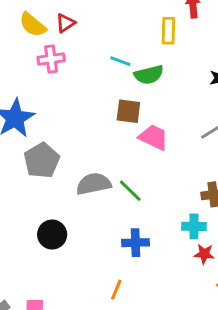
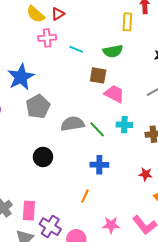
cyan line: (120, 61) -> (76, 49), moved
cyan cross: (194, 226) -> (124, 125), moved

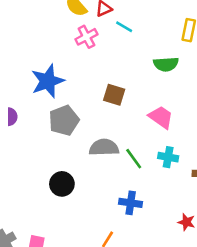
pink cross: (47, 38) -> (86, 37), turned -30
cyan line: (76, 49) -> (124, 27), moved
brown square: (98, 75) -> (114, 95), moved

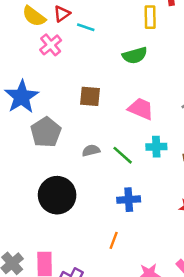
gray semicircle: (104, 147) -> (91, 150), size x0.6
black circle: (62, 184) -> (57, 195), size x1.5

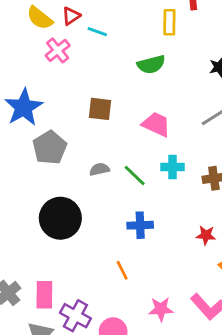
orange line: (114, 240) -> (122, 270), turned -48

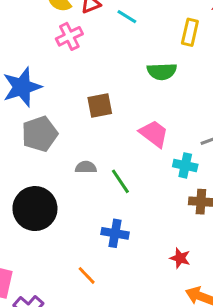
cyan line: (97, 32) -> (127, 17), moved
brown square: (100, 109) -> (100, 106), turned -30
cyan cross: (172, 167) -> (185, 165), moved
orange line: (122, 270) -> (87, 275), turned -30

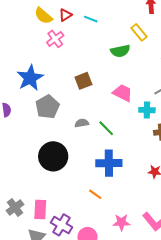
yellow rectangle: (190, 32) -> (139, 32), moved, turned -42
blue cross: (115, 233) -> (109, 163), size x1.4

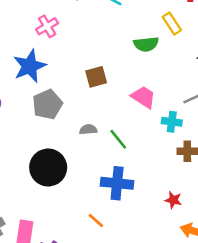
pink cross: (55, 39) -> (47, 26), moved

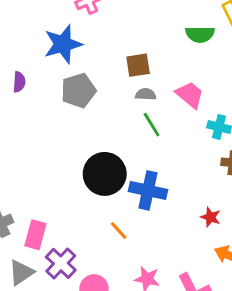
gray semicircle: (88, 130) -> (146, 94), moved
green line: (118, 139) -> (152, 125), moved
black circle: (48, 167) -> (105, 174), moved

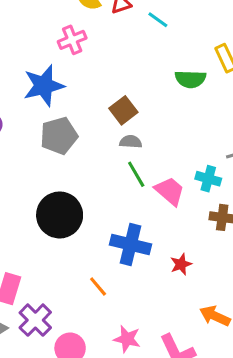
brown square: (138, 65) -> (123, 110), turned -30
pink trapezoid: (190, 95) -> (170, 191), moved
black circle: (105, 174) -> (60, 215), moved
red star: (210, 217) -> (181, 264), moved, turned 30

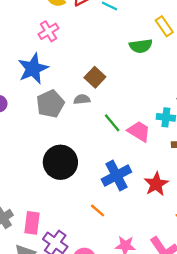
gray semicircle: (131, 142) -> (82, 99), moved
blue cross: (131, 245) -> (116, 176), turned -32
red star: (181, 264) -> (156, 184), size x1.5

